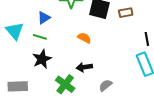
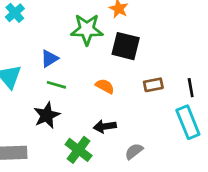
brown rectangle: (126, 13) -> (153, 85), moved
green line: (40, 37) -> (56, 85), moved

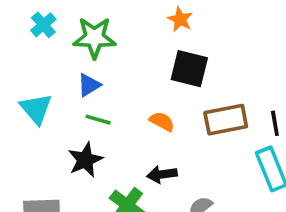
green star: (87, 29) -> (94, 38), moved
brown rectangle: (153, 85) -> (226, 120), size x1.6

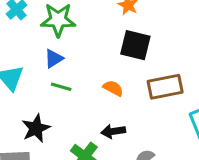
black star: (85, 160) -> (36, 128), moved

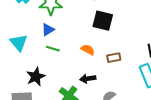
brown rectangle: (165, 87) -> (114, 58), moved, size x0.6

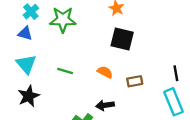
blue triangle: (48, 30) -> (25, 33), moved, turned 48
black star: (36, 77) -> (29, 96), moved

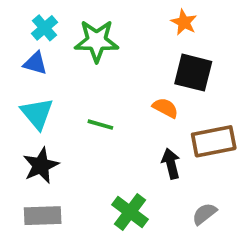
orange semicircle: (105, 72) -> (165, 108), moved
brown rectangle: (135, 81) -> (214, 141), size x1.6
black arrow: (105, 105) -> (171, 164), moved, turned 84

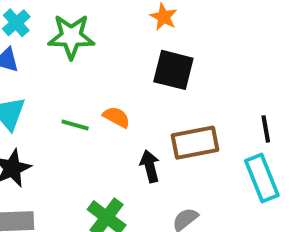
orange semicircle: (165, 108) -> (116, 117), moved

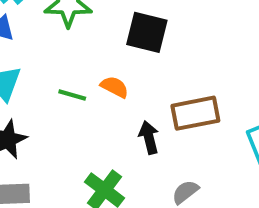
black square: (173, 70) -> (147, 32), moved

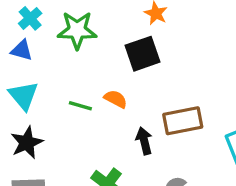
black square: (147, 32) -> (142, 54), turned -33

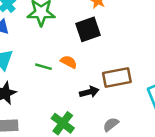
black arrow: (144, 141) -> (89, 92), turned 90

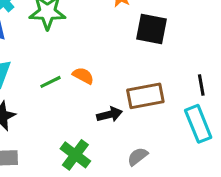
black square: (88, 29) -> (152, 29), moved, turned 30
green line: (44, 67) -> (51, 82), turned -42

